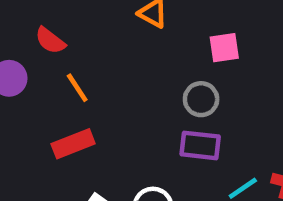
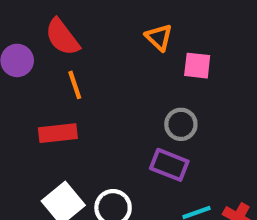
red semicircle: (50, 41) -> (62, 37), size x1.4
pink square: (224, 48) -> (197, 66), moved

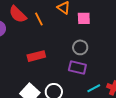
orange line: (75, 85) -> (39, 19), moved
red rectangle: (58, 133) -> (36, 56), moved

